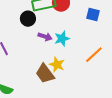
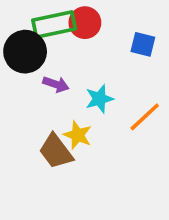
black circle: (28, 19) -> (25, 52), size x1.5
cyan star: (62, 39) -> (99, 99), moved

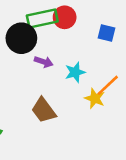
yellow star: (78, 135) -> (95, 98), moved

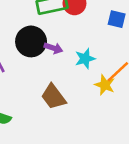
black circle: (21, 38) -> (31, 41), moved

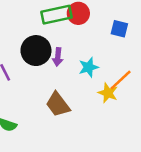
purple arrow: (53, 48) -> (58, 57), turned 78

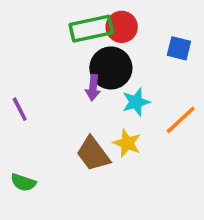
black circle: (36, 51) -> (111, 68), moved
yellow star: (108, 93) -> (127, 143), moved

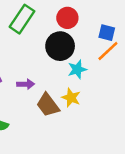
green rectangle: (91, 29) -> (22, 19), moved, turned -44
purple arrow: (93, 88) -> (26, 84), moved, turned -98
orange line: (181, 120) -> (108, 51), moved

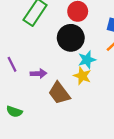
yellow star: (71, 98) -> (82, 76), moved

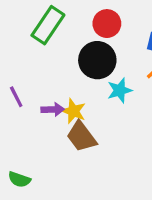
yellow star: (82, 76) -> (73, 111), moved
green semicircle: (14, 112) -> (19, 179), moved

